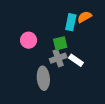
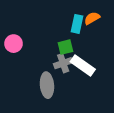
pink circle: (29, 40) -> (14, 44), moved
white rectangle: (76, 60) -> (83, 65), size x1.5

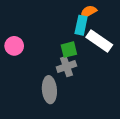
orange semicircle: (92, 18) -> (88, 12), moved
white rectangle: (83, 65) -> (99, 41), moved

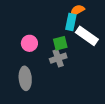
pink circle: (14, 46) -> (29, 43), moved
gray ellipse: (49, 90) -> (25, 78), moved

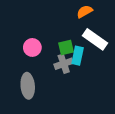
cyan rectangle: (71, 22) -> (78, 56), moved

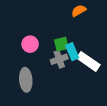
white rectangle: (95, 39) -> (88, 61), moved
cyan rectangle: (78, 56) -> (72, 52), turned -35

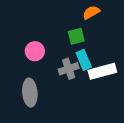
green square: (61, 44) -> (76, 36), moved
white rectangle: (88, 61) -> (102, 71), turned -50

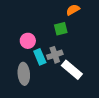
cyan rectangle: (84, 60) -> (40, 57), moved
white rectangle: (102, 71) -> (72, 70), moved, turned 55

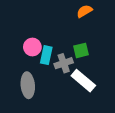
green square: (61, 29) -> (81, 50), moved
cyan rectangle: (40, 57) -> (46, 55), moved, turned 35

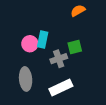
cyan rectangle: (46, 55) -> (43, 39), moved
white rectangle: (83, 81) -> (61, 88), moved, turned -65

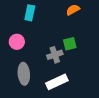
cyan rectangle: (43, 39) -> (30, 13), moved
pink circle: (30, 44) -> (17, 42), moved

